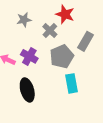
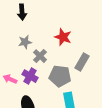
gray cross: (50, 31) -> (40, 56), moved
gray pentagon: (62, 56) -> (60, 76), turned 30

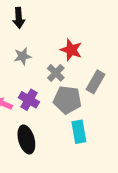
gray cross: (40, 56) -> (56, 73), moved

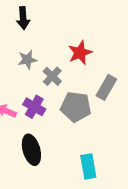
red star: (71, 50) -> (80, 53), turned 30
gray cross: (56, 73) -> (52, 76), moved
cyan rectangle: (79, 132) -> (88, 166), moved

